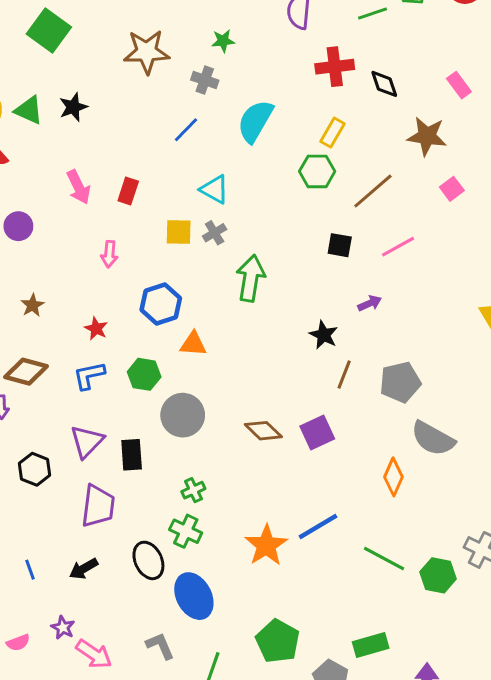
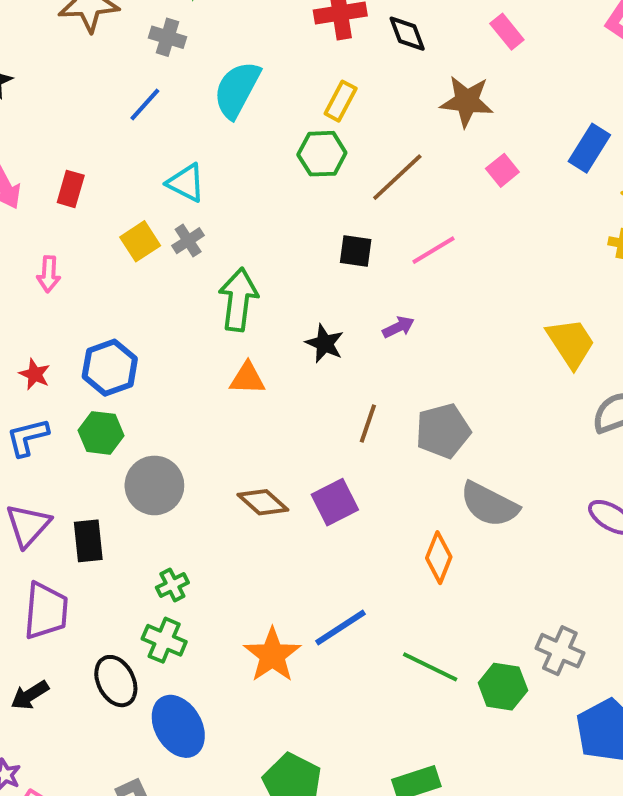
yellow square: (179, 232) -> (140, 241), turned -32
blue hexagon: (161, 304) -> (110, 368), moved
black star: (324, 335) -> (325, 343), moved
orange triangle: (193, 344) -> (247, 378), moved

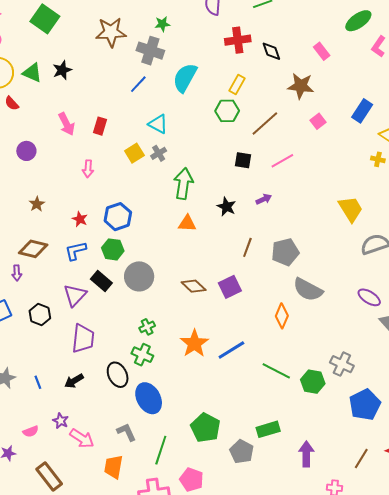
gray cross: (167, 37) -> (150, 51), size x1.5
black rectangle: (88, 541) -> (101, 281), moved, turned -45
orange star: (272, 655) -> (194, 343), moved

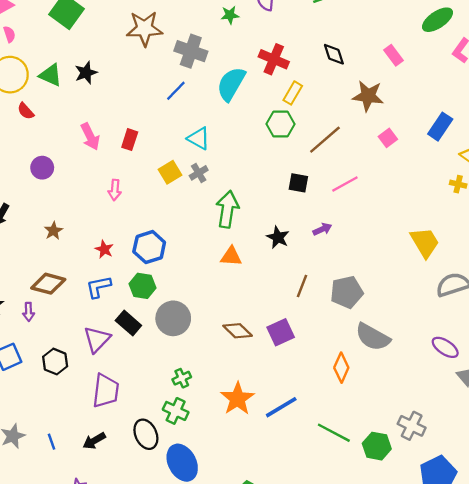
green star: (162, 24) -> (230, 15), moved
red cross: (238, 40) -> (274, 59), moved, turned 30

